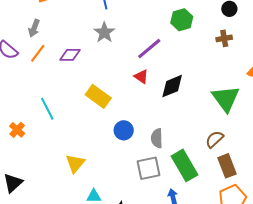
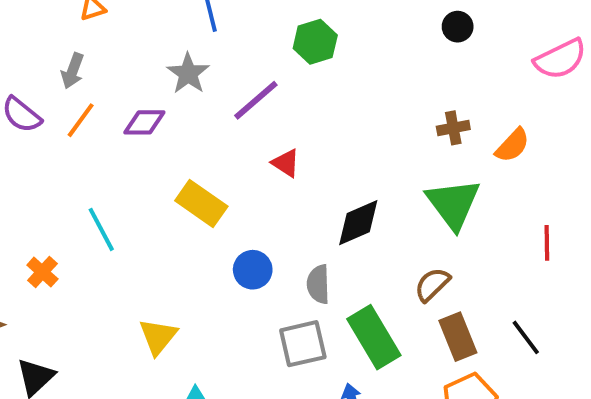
green hexagon: (182, 20) -> (315, 42), moved
gray star: (104, 32) -> (188, 73), moved
brown cross: (224, 38) -> (453, 128), moved
purple line: (149, 49) -> (256, 100), moved
black diamond: (172, 86) -> (358, 223), moved

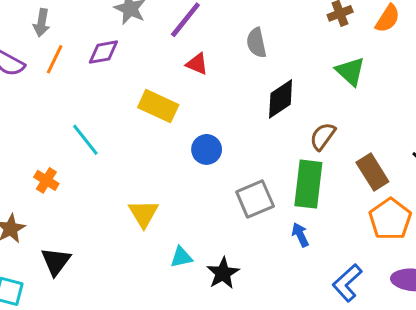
red triangle: (286, 163) -> (197, 64), moved
green triangle: (453, 204) -> (350, 71), size x0.7
gray semicircle: (318, 284) -> (256, 43), moved
brown semicircle: (432, 284) -> (323, 136), moved
green rectangle: (374, 337) -> (308, 184), turned 48

